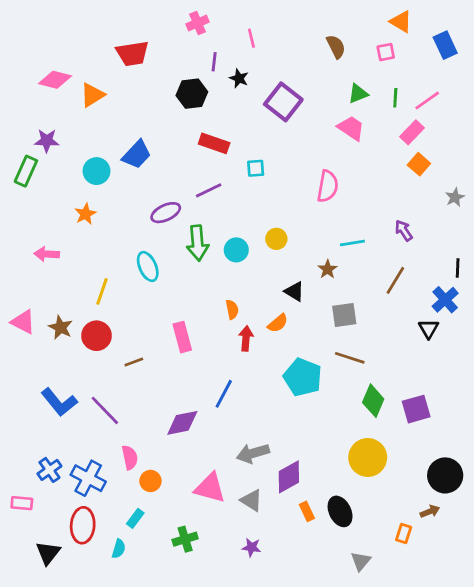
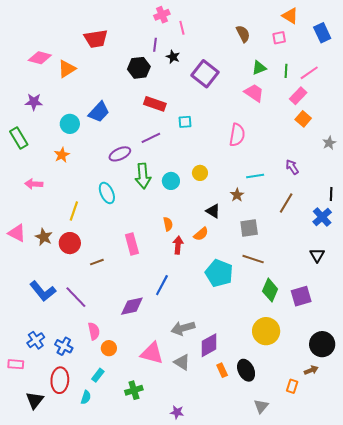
pink cross: (198, 23) -> (162, 15), moved
green rectangle: (26, 171) -> (19, 138), moved, turned -55
black triangle: (429, 329) -> (317, 255), moved
blue cross: (88, 478) -> (64, 346), size x0.7
purple star: (251, 547) -> (177, 412), moved

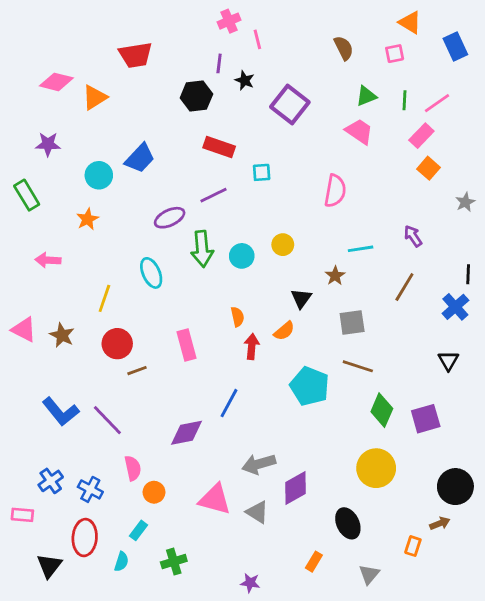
black triangle: (213, 211) -> (301, 298), turned 35
red circle: (70, 243) -> (117, 344), moved
orange rectangle: (222, 370) -> (314, 562), moved, turned 56
green cross: (134, 390) -> (174, 562), moved

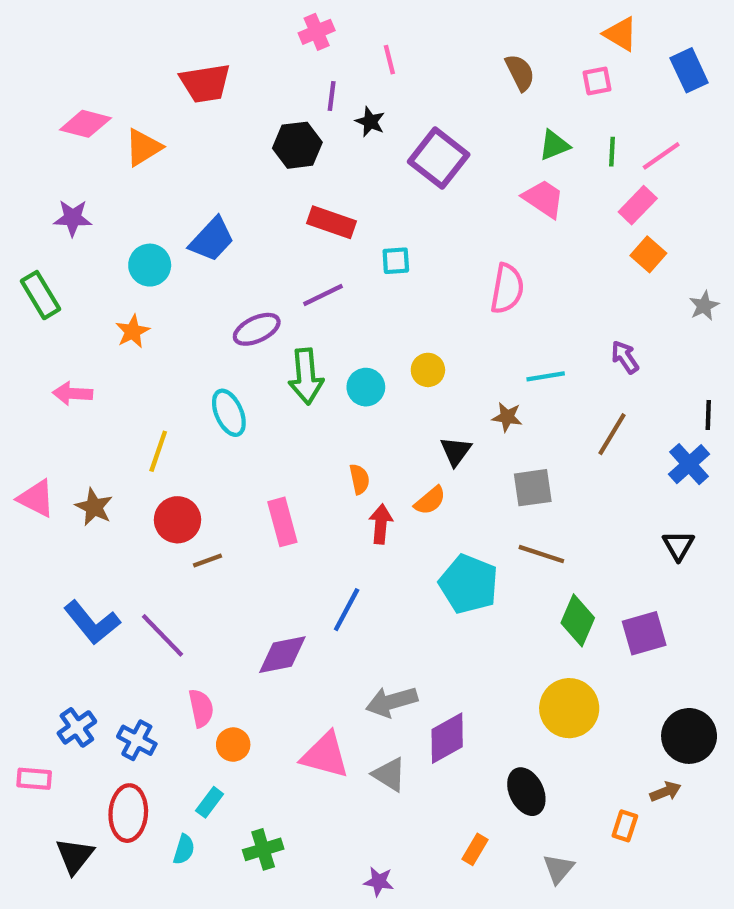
pink cross: (229, 21) -> (317, 32), moved
brown star: (335, 276) -> (507, 417), turned -30

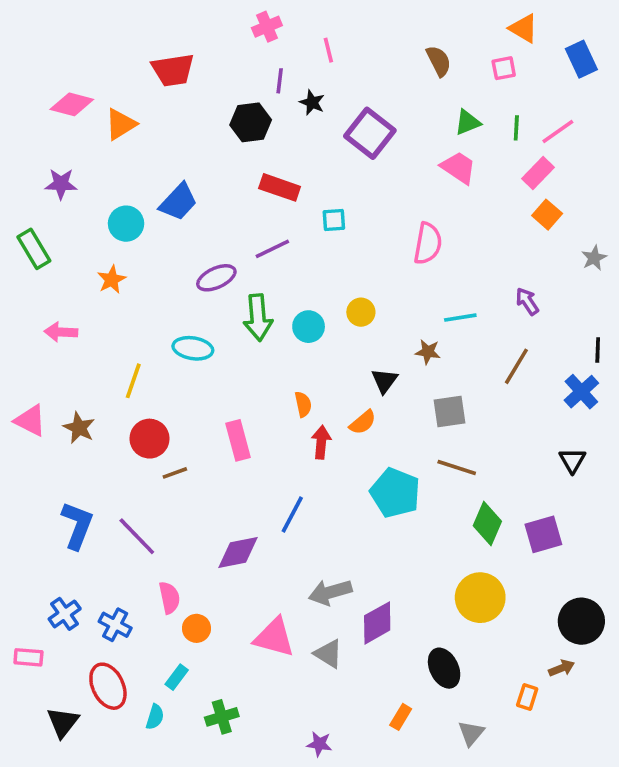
cyan ellipse: (229, 413) -> (193, 348), turned -57
blue L-shape: (92, 623) -> (77, 525), turned -120
red ellipse: (128, 813) -> (108, 686), turned -30

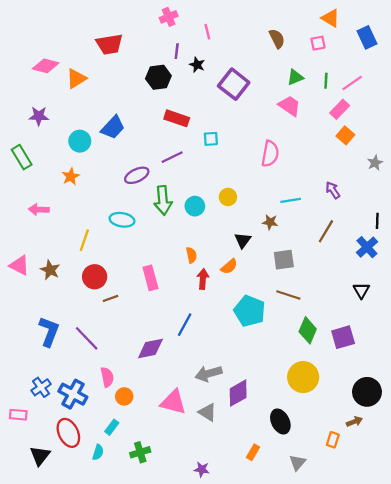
blue cross: (115, 625) -> (73, 394), size x1.4

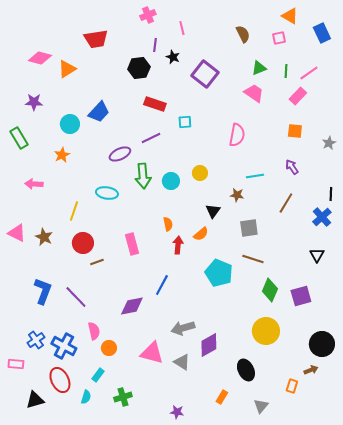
orange square: (345, 135) -> (295, 131), moved, turned -35
black triangle: (40, 456) -> (35, 400), turned 36

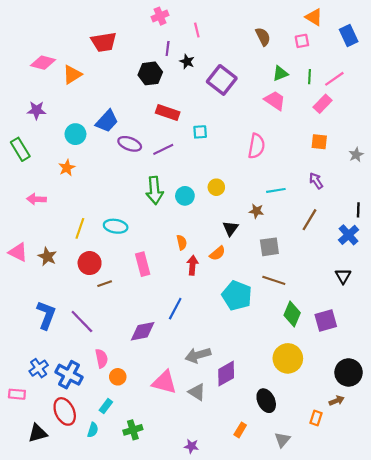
purple ellipse: (120, 154) -> (130, 144), moved, turned 45
cyan ellipse: (107, 193) -> (116, 226), moved

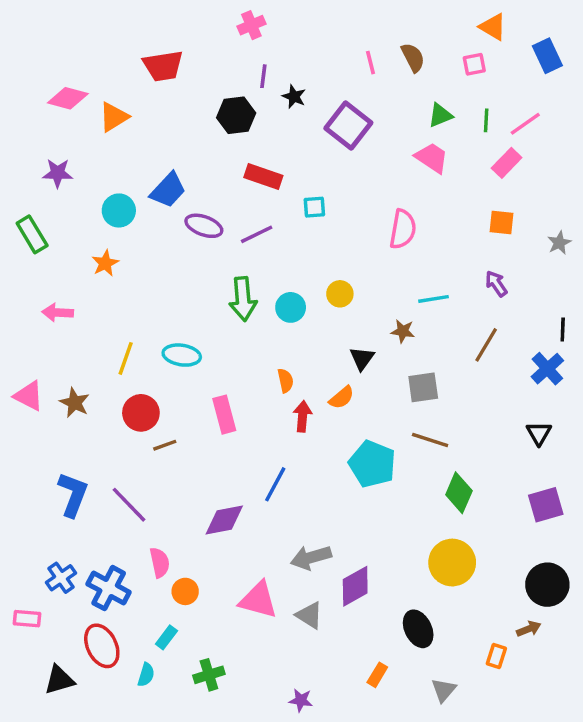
pink line: (197, 30) -> (371, 63), moved
purple square: (326, 320) -> (546, 505), moved

